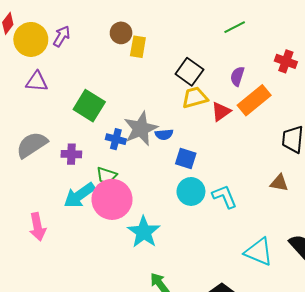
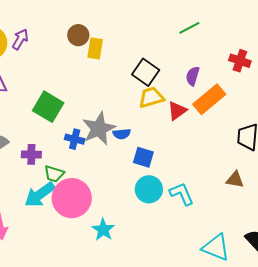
green trapezoid: (107, 176) -> (54, 174), moved
cyan star: (144, 232) -> (103, 230), size x0.7

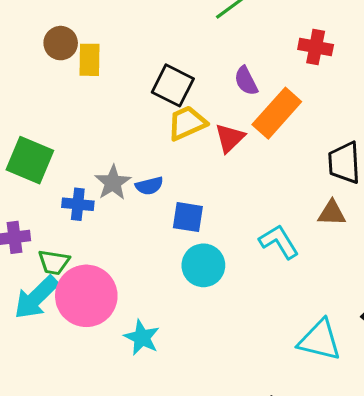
purple semicircle: (193, 76) -> (246, 81), turned -36
gray star: (99, 129) -> (113, 183), size x0.7
brown triangle: (235, 180) -> (332, 213), moved
cyan L-shape: (182, 194) -> (279, 242), moved

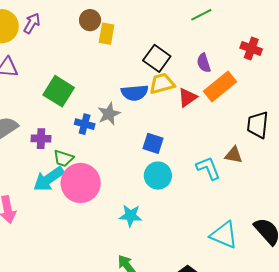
blue semicircle: (149, 186) -> (135, 93), moved, size x1.5
brown triangle: (332, 213) -> (234, 155), moved
cyan star: (142, 338) -> (131, 216), moved, turned -30

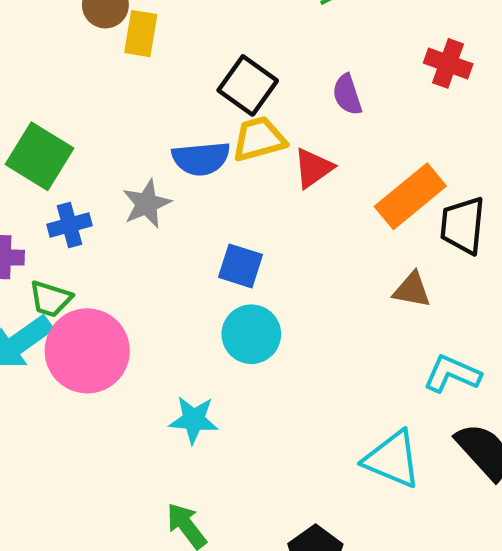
orange rectangle: (220, 86) -> (410, 196), moved
blue cross: (85, 124) -> (69, 225), moved, turned -30
cyan L-shape: (208, 168) -> (452, 374), moved, turned -44

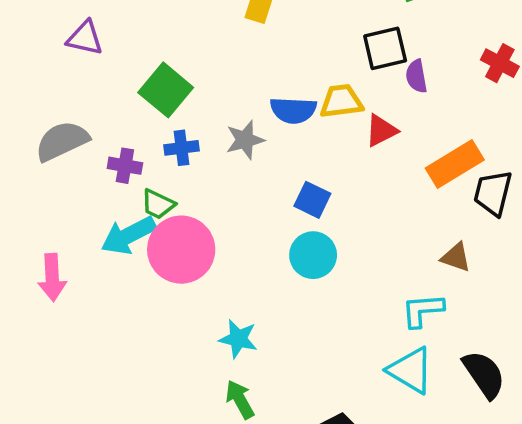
black square: (248, 85) -> (385, 48), moved, turned 33
brown triangle: (412, 290) -> (456, 257), moved
cyan L-shape: (452, 374) -> (423, 310), moved, turned -36
cyan star: (194, 420) -> (238, 339), moved

